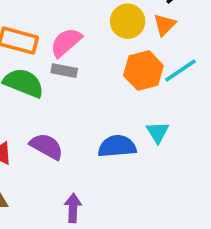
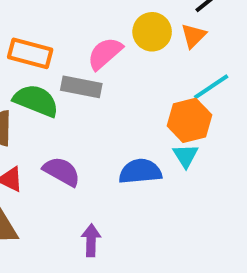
pink semicircle: (66, 42) -> (105, 53), moved
gray rectangle: (64, 71) -> (81, 87), size x1.4
orange hexagon: (143, 71) -> (189, 120), moved

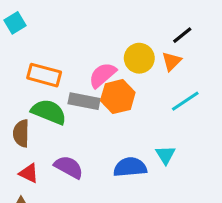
orange hexagon: (189, 120) -> (118, 97), moved

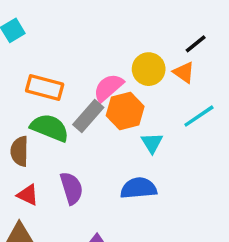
orange triangle: (171, 61) -> (184, 72), turned -40
gray rectangle: (84, 101) -> (88, 116), turned -60
cyan triangle: (165, 155) -> (152, 143), moved
purple semicircle: (69, 167) -> (71, 188), turned 44

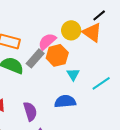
orange triangle: (184, 72) -> (92, 32), size x1.5
cyan line: (199, 116) -> (101, 83), moved
purple semicircle: (71, 188) -> (30, 111), moved

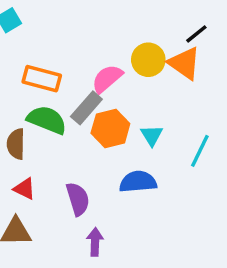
orange hexagon: (57, 55) -> (110, 128), moved
cyan line: (101, 83) -> (200, 151), turned -30

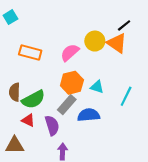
gray rectangle: (86, 108) -> (67, 105), moved
green semicircle: (47, 120) -> (33, 99), moved, turned 130
cyan triangle: (152, 135) -> (97, 87), turned -40
red triangle: (25, 189) -> (28, 120), moved

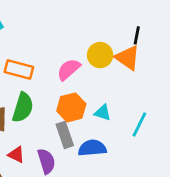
black line: (124, 25) -> (137, 35), turned -40
green semicircle: (33, 99) -> (23, 107), moved, turned -45
gray rectangle: (67, 105) -> (65, 135), turned -60

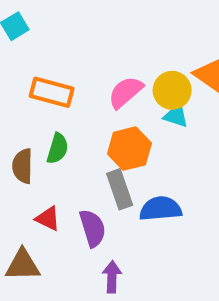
yellow circle: (100, 55) -> (172, 90), moved
green semicircle: (23, 107) -> (58, 149), size x0.7
cyan triangle: (103, 113) -> (176, 116), moved

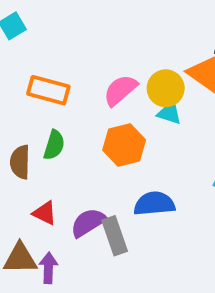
gray rectangle: (120, 189) -> (115, 236), moved
purple semicircle: (92, 228) -> (88, 223), turned -105
purple arrow: (112, 277) -> (48, 268), moved

